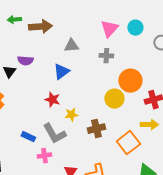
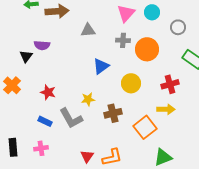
blue triangle: (61, 72) -> (101, 66), moved
orange circle: (130, 81) -> (147, 49), moved
red star: (52, 100) -> (48, 92), moved
pink cross: (44, 156) -> (41, 148), moved

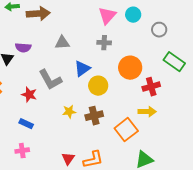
gray triangle: (88, 30) -> (62, 43), moved
orange circle: (147, 49) -> (130, 68), moved
yellow circle: (131, 83) -> (98, 86), moved
yellow star: (88, 99) -> (69, 112), moved
gray L-shape: (71, 118) -> (50, 80), moved

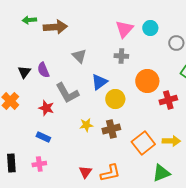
gray triangle: (62, 43) -> (79, 56), turned 49
purple semicircle: (23, 48) -> (43, 70), moved, turned 63
yellow arrow: (147, 112) -> (171, 141), moved

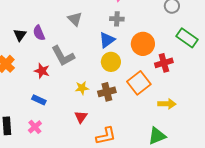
blue triangle: (99, 82) -> (107, 40), moved
orange square: (143, 143) -> (139, 83), moved
pink cross: (39, 164) -> (35, 127), turned -32
red triangle: (85, 172) -> (81, 117), moved

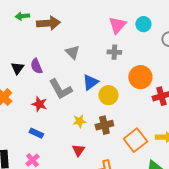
blue triangle: (107, 40) -> (90, 82), moved
orange square: (139, 83) -> (135, 140), moved

